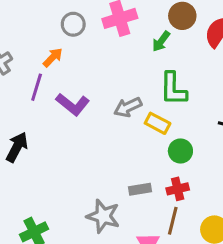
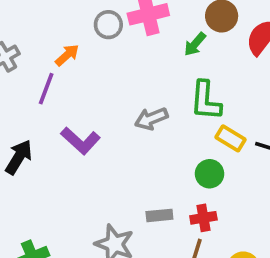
gray circle: (73, 24) -> (108, 25), moved
purple L-shape: (73, 104) -> (80, 141), moved
yellow rectangle: (158, 123) -> (231, 138), moved

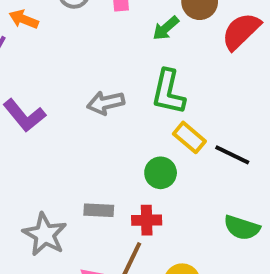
orange arrow: (67, 55) -> (24, 19), turned -125

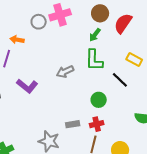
green arrow: (166, 28) -> (95, 35), moved
yellow rectangle: (189, 137) -> (134, 60), moved
black line: (232, 155) -> (120, 80), moved, turned 30

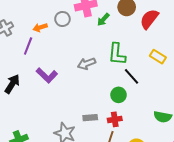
gray circle: (39, 22) -> (62, 19), moved
green arrow: (95, 35) -> (103, 20), moved
orange arrow: (17, 40) -> (40, 27), turned -32
black line: (120, 80) -> (132, 76), moved

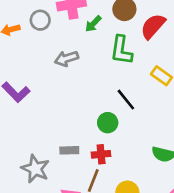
green L-shape: (117, 54) -> (121, 50), moved
gray arrow: (87, 64) -> (67, 58), moved

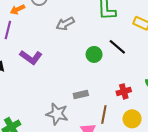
green circle: (108, 123) -> (94, 54), moved
red cross: (101, 154) -> (124, 91), moved

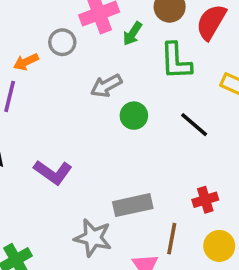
green circle: (94, 54) -> (134, 116), moved
purple L-shape: (31, 57) -> (53, 172), moved
gray rectangle: (81, 95) -> (133, 205), size x1.5

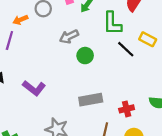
black line: (194, 125) -> (126, 49), moved
gray rectangle: (133, 205) -> (91, 100), moved

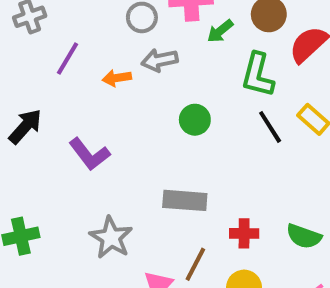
orange arrow: (20, 20) -> (117, 78), moved
gray arrow: (69, 37) -> (160, 60), moved

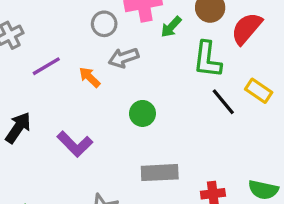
purple line: (68, 59) -> (46, 66), turned 36
orange arrow: (117, 78) -> (90, 77), turned 60
green circle: (195, 120) -> (142, 113), moved

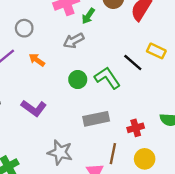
gray circle: (104, 24) -> (24, 28), moved
gray arrow: (124, 58) -> (74, 41), moved
green L-shape: (207, 60) -> (107, 78), moved, turned 148

